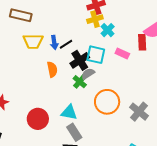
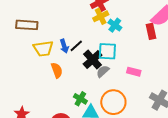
pink rectangle: (122, 54) -> (134, 72), moved
orange semicircle: (52, 69) -> (57, 70), moved
green cross: (80, 82) -> (80, 99), moved
orange circle: (107, 102) -> (113, 102), moved

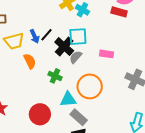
red rectangle: (151, 31) -> (119, 12), turned -56
green cross: (80, 99) -> (55, 76), moved

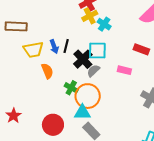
red rectangle: (119, 12) -> (141, 49), moved
black line: (46, 35) -> (66, 46), turned -32
orange circle: (90, 86) -> (88, 96), moved

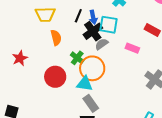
blue arrow: (54, 47) -> (93, 17), moved
red star: (13, 116) -> (20, 58), moved
red circle: (53, 125) -> (55, 77), moved

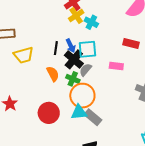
orange semicircle: (56, 38) -> (53, 74), moved
green cross: (77, 58) -> (73, 79), moved
gray rectangle: (91, 103) -> (93, 117), moved

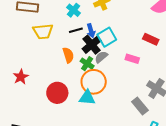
cyan cross: (91, 22) -> (73, 10), moved
black line: (56, 48) -> (76, 30), turned 56
cyan square: (87, 49) -> (107, 37), turned -36
gray rectangle: (93, 117) -> (140, 106), moved

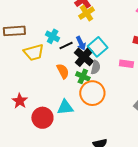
cyan cross: (73, 10) -> (53, 36), moved
gray semicircle: (101, 57) -> (96, 67), turned 152
red circle: (57, 93) -> (42, 118), moved
cyan triangle: (87, 98) -> (65, 107), moved

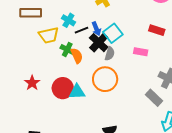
green cross: (83, 76) -> (67, 50), moved
red circle: (42, 118) -> (63, 88), moved

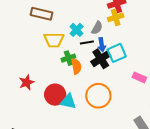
green cross: (67, 50) -> (68, 58), turned 32
gray semicircle: (110, 54) -> (97, 28), moved

